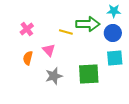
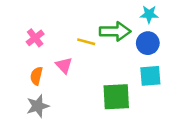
gray star: (54, 76) -> (38, 106), moved

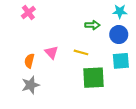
green arrow: (115, 31) -> (92, 25), size x0.6
pink cross: (35, 38) -> (28, 12), moved
yellow line: (86, 42) -> (81, 52), moved

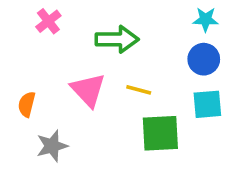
green arrow: (92, 25) -> (117, 39), moved, size x1.6
pink triangle: (51, 52) -> (88, 90), size x1.5
orange semicircle: (29, 61) -> (27, 104), moved

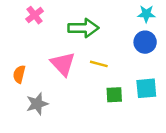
cyan square: (207, 104) -> (146, 88), moved
green square: (160, 133) -> (114, 95), size x0.6

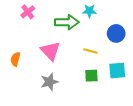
cyan star: (146, 14) -> (89, 11), moved
yellow line: (99, 64) -> (90, 51), moved
gray star: (37, 104) -> (49, 82), moved

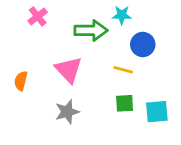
blue circle: (116, 33) -> (143, 44), moved
cyan square: (117, 70) -> (157, 112), moved

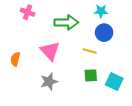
cyan star: (122, 15) -> (101, 11), moved
pink cross: (38, 16) -> (28, 12), turned -32
cyan square: (157, 112) -> (114, 82), turned 30

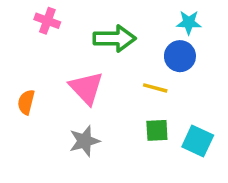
cyan star: (101, 11) -> (189, 23), moved

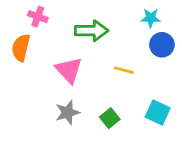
blue circle: (180, 56) -> (162, 45), moved
orange semicircle: (26, 102) -> (21, 48), moved, size x1.4
green square: (157, 130) -> (110, 118), moved, turned -36

